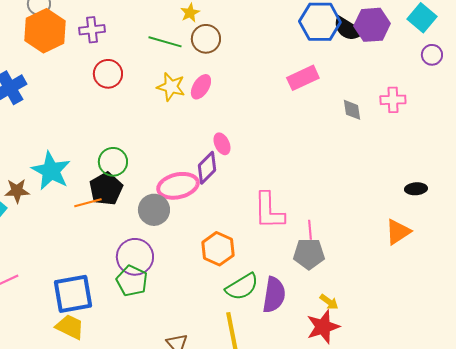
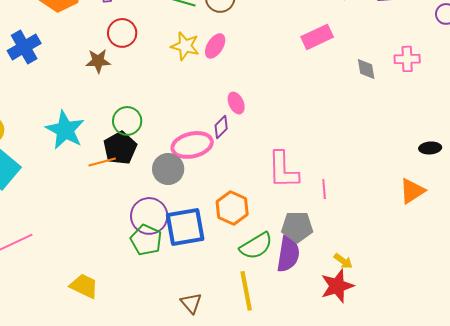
purple diamond: (207, 168) -> (221, 127), size x0.7
brown star: (17, 191) -> (98, 61), moved
gray pentagon: (309, 254) -> (297, 227), moved
blue square: (73, 294) -> (185, 227), moved

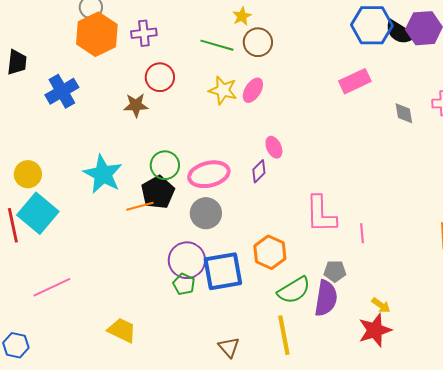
pink ellipse: (192, 145) -> (209, 174), moved
gray pentagon: (297, 227) -> (335, 271), size x0.7
green pentagon: (146, 240) -> (184, 284), size x0.7

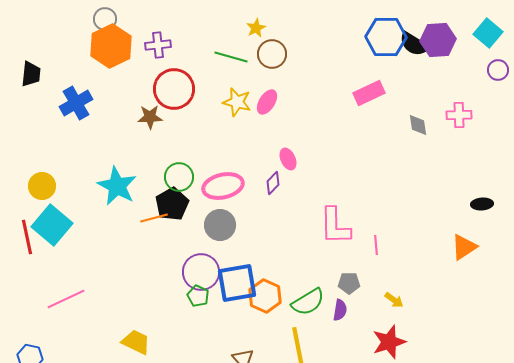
red circle: (160, 77) -> (174, 89), size x1.4
orange hexagon: (270, 252) -> (265, 296), moved
purple semicircle: (326, 298) -> (340, 310), size x0.6
yellow arrow: (381, 305) -> (394, 300), moved

